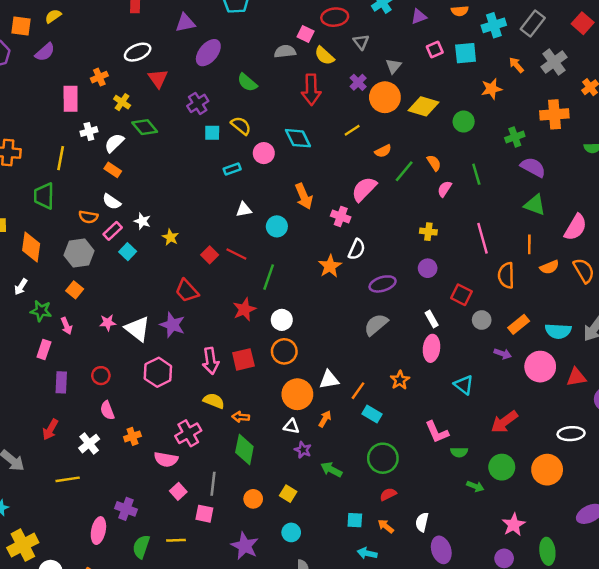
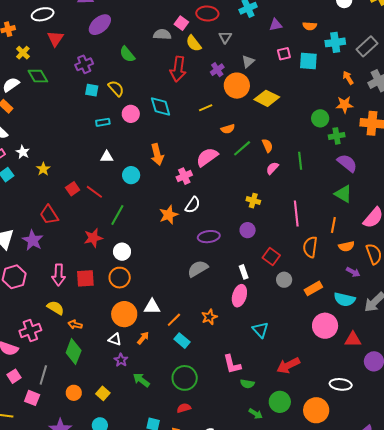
orange star: (492, 89) -> (345, 105), moved
green circle: (464, 122) -> (320, 118), moved
pink cross: (341, 217) -> (184, 176), turned 35
purple arrow: (503, 354) -> (353, 272), moved

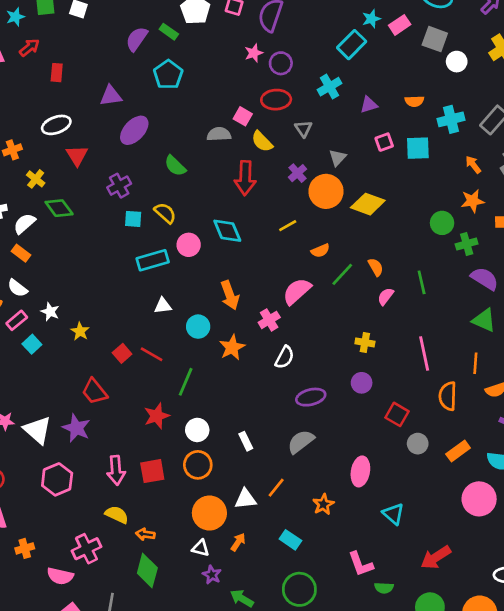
cyan rectangle: (103, 122) -> (153, 260), size x1.6
orange star: (169, 215) -> (232, 347), moved
white rectangle: (244, 272) -> (246, 441), moved
orange line: (174, 320) -> (276, 488), moved

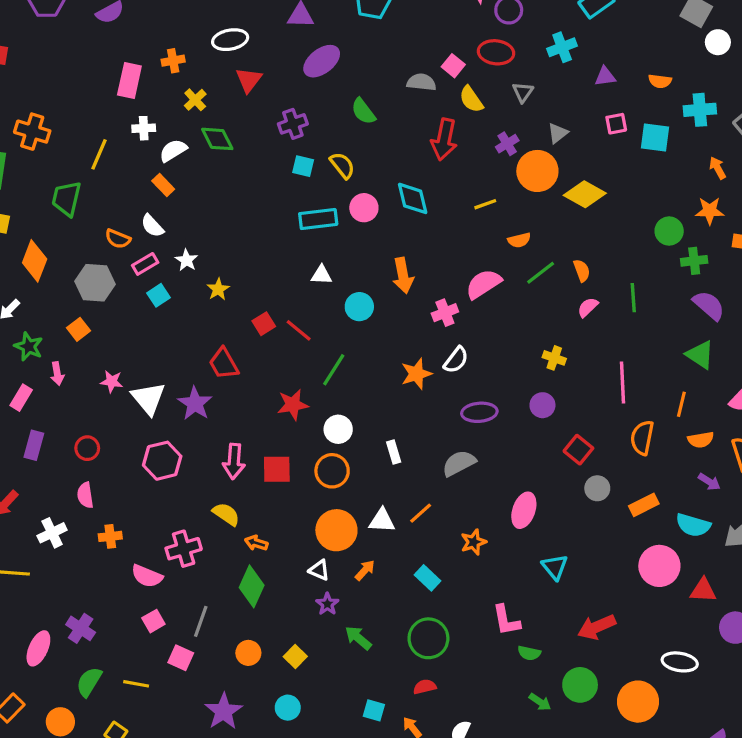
orange star: (232, 347) -> (416, 374), moved

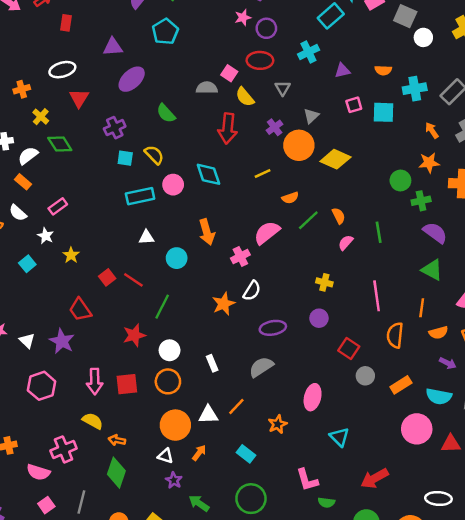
pink rectangle: (145, 264) -> (58, 206), moved
white triangle: (148, 398) -> (27, 341), size x0.6

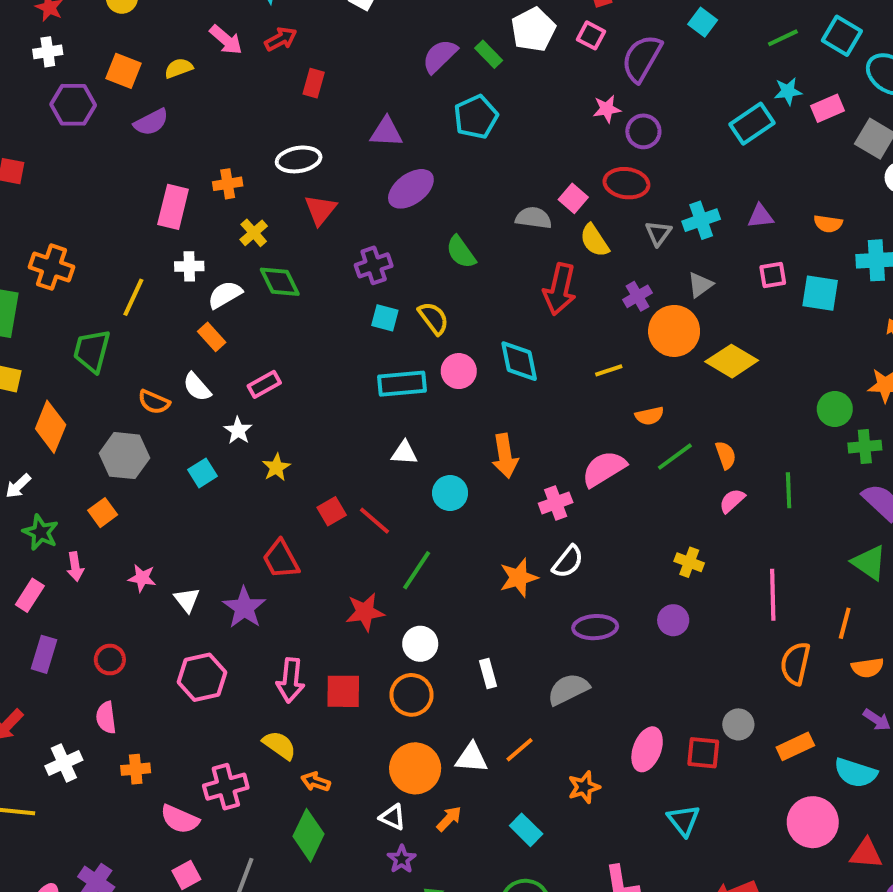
cyan cross: (308, 52) -> (701, 220), moved
red square: (349, 349) -> (703, 753), moved, turned -35

